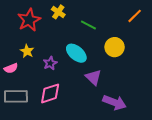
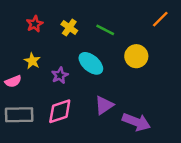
yellow cross: (58, 12) -> (69, 28), moved
red star: (29, 20) -> (35, 24), size x0.6
purple triangle: (93, 77) -> (104, 105), moved, turned 42

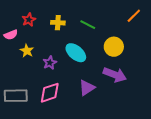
yellow cross: (69, 28) -> (58, 23), turned -32
pink semicircle: (13, 81) -> (11, 35), moved
purple arrow: (136, 122) -> (115, 75), moved

